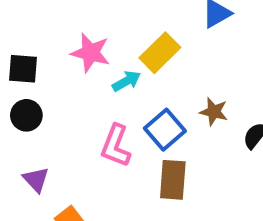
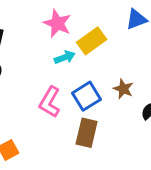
pink star: (90, 53) -> (57, 23), moved

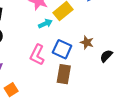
blue square: (87, 96) -> (62, 49), turned -30

